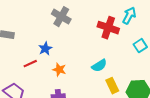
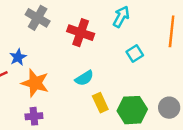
red cross: (108, 28) -> (81, 33), moved
orange star: (59, 70) -> (35, 83), size x1.6

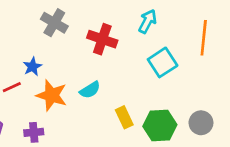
cyan square: (135, 54) -> (163, 62), size x1.5
cyan semicircle: (84, 78) -> (90, 90), moved
purple cross: (34, 116) -> (34, 132), moved

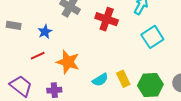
blue star: (32, 67) -> (45, 32), moved
cyan semicircle: (90, 90) -> (100, 80), moved

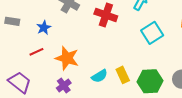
purple cross: (54, 90) -> (64, 85), moved, turned -32

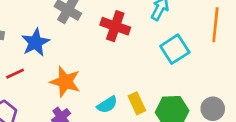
blue star: (44, 28) -> (35, 42), size x1.5
red line: (36, 52) -> (15, 74), moved

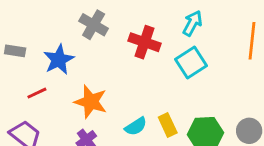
cyan square: (175, 49) -> (191, 63), moved

